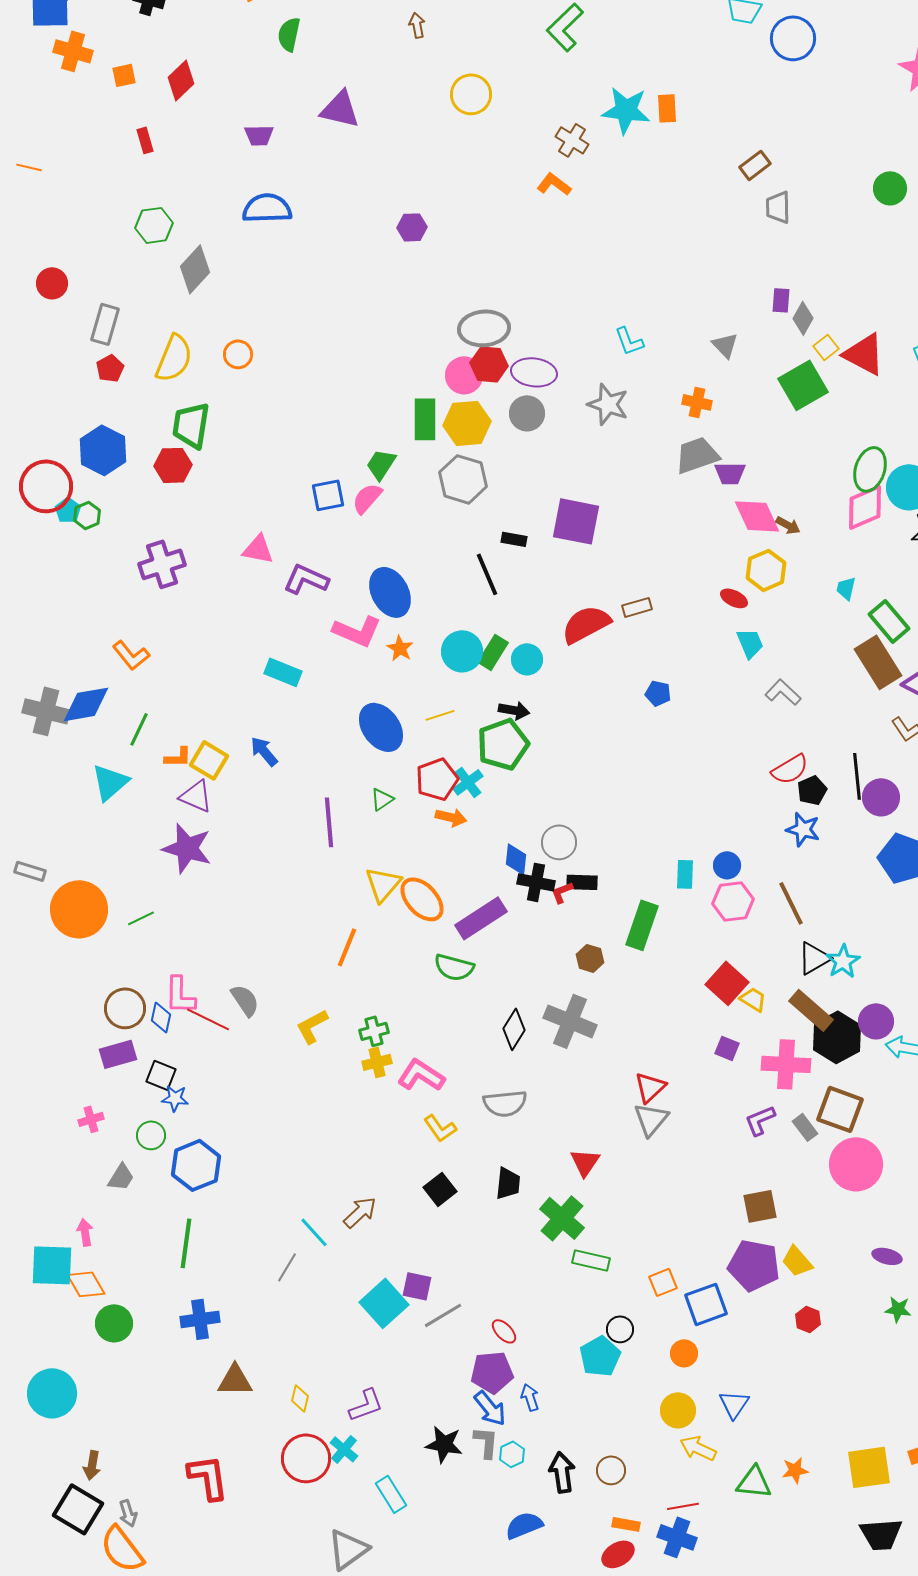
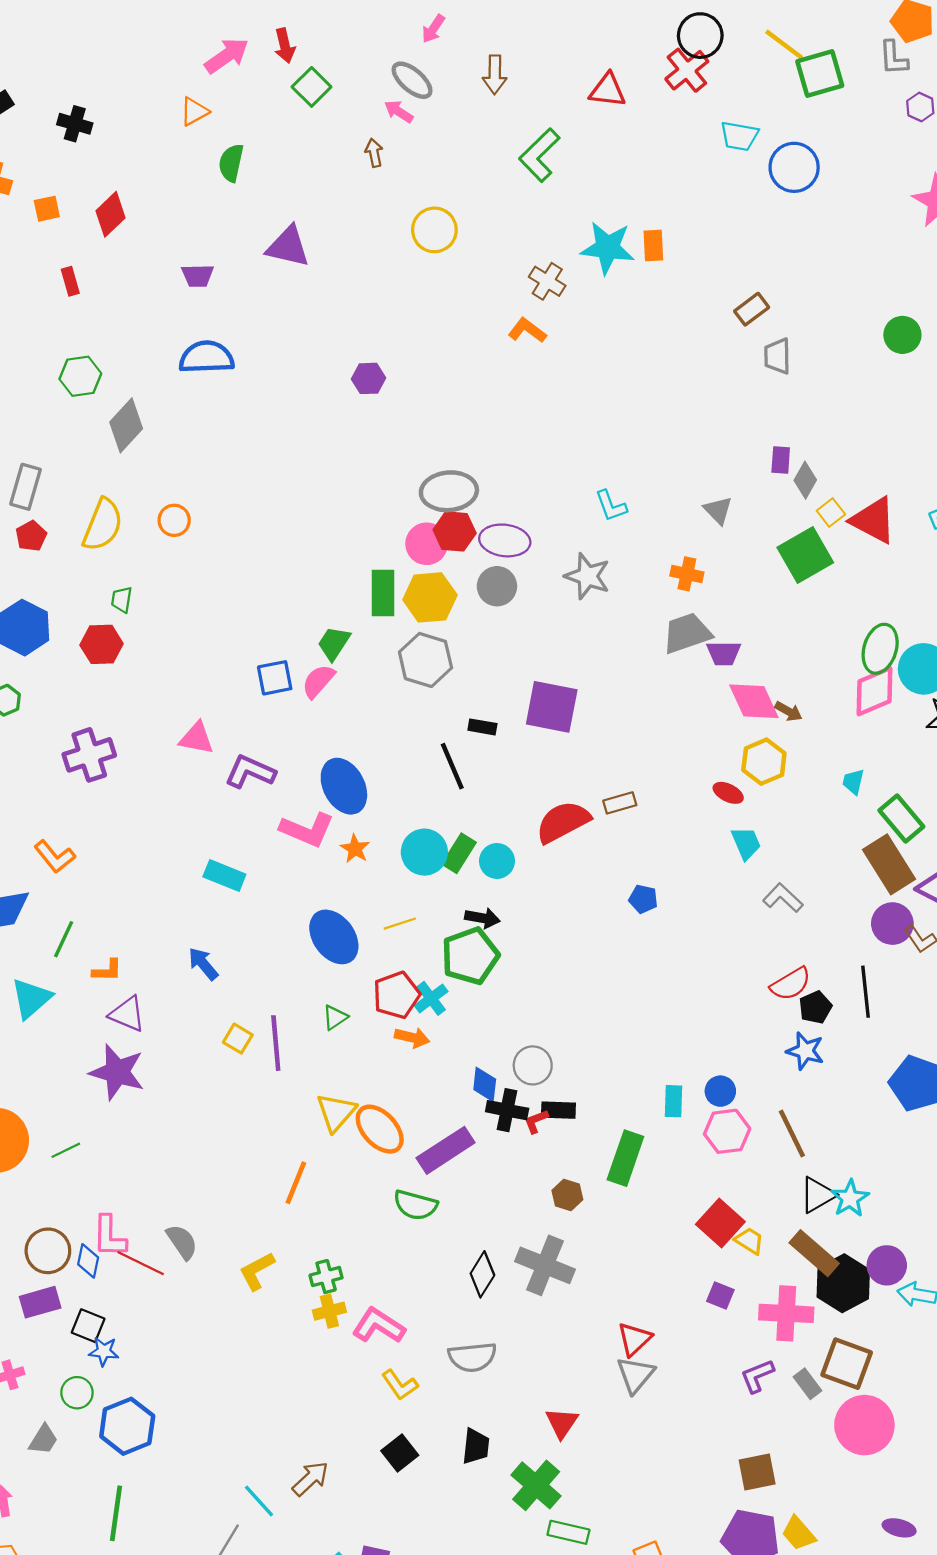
green trapezoid: (191, 425) -> (122, 600), size x0.5
yellow square: (209, 760) -> (238, 1039), moved, size x0.7
purple circle: (881, 797) -> (892, 924), moved

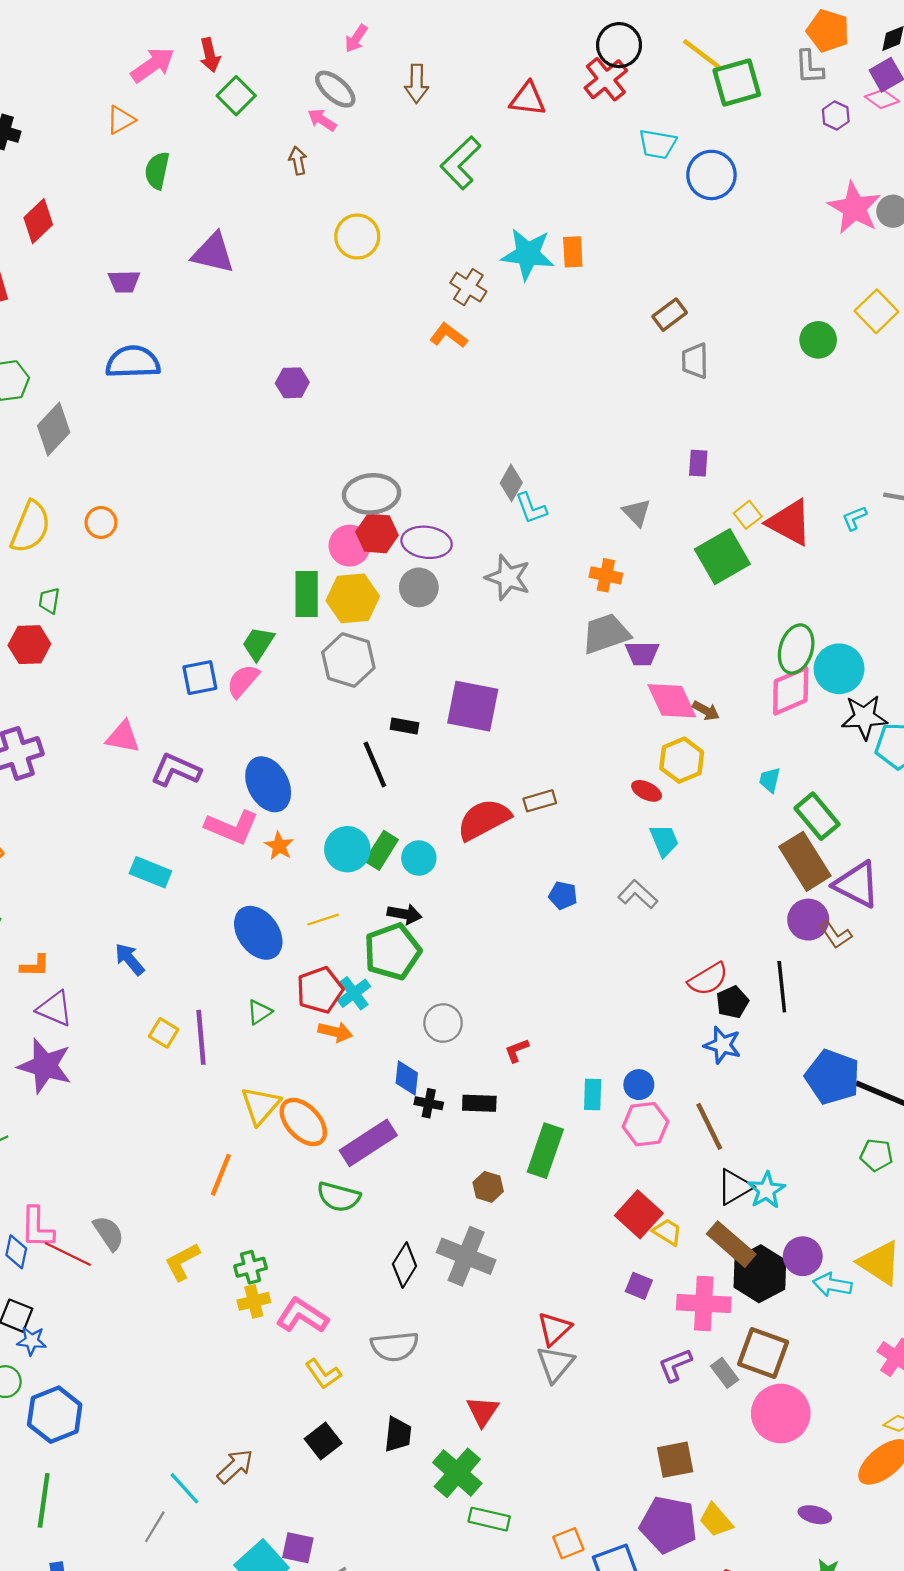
gray diamond: (805, 480) -> (511, 483), moved
gray L-shape: (783, 898) -> (638, 894), moved
gray circle: (533, 1065) -> (443, 1023), moved
black cross: (507, 1110) -> (429, 1103), size x0.7
red L-shape: (536, 1121) -> (517, 1051), moved

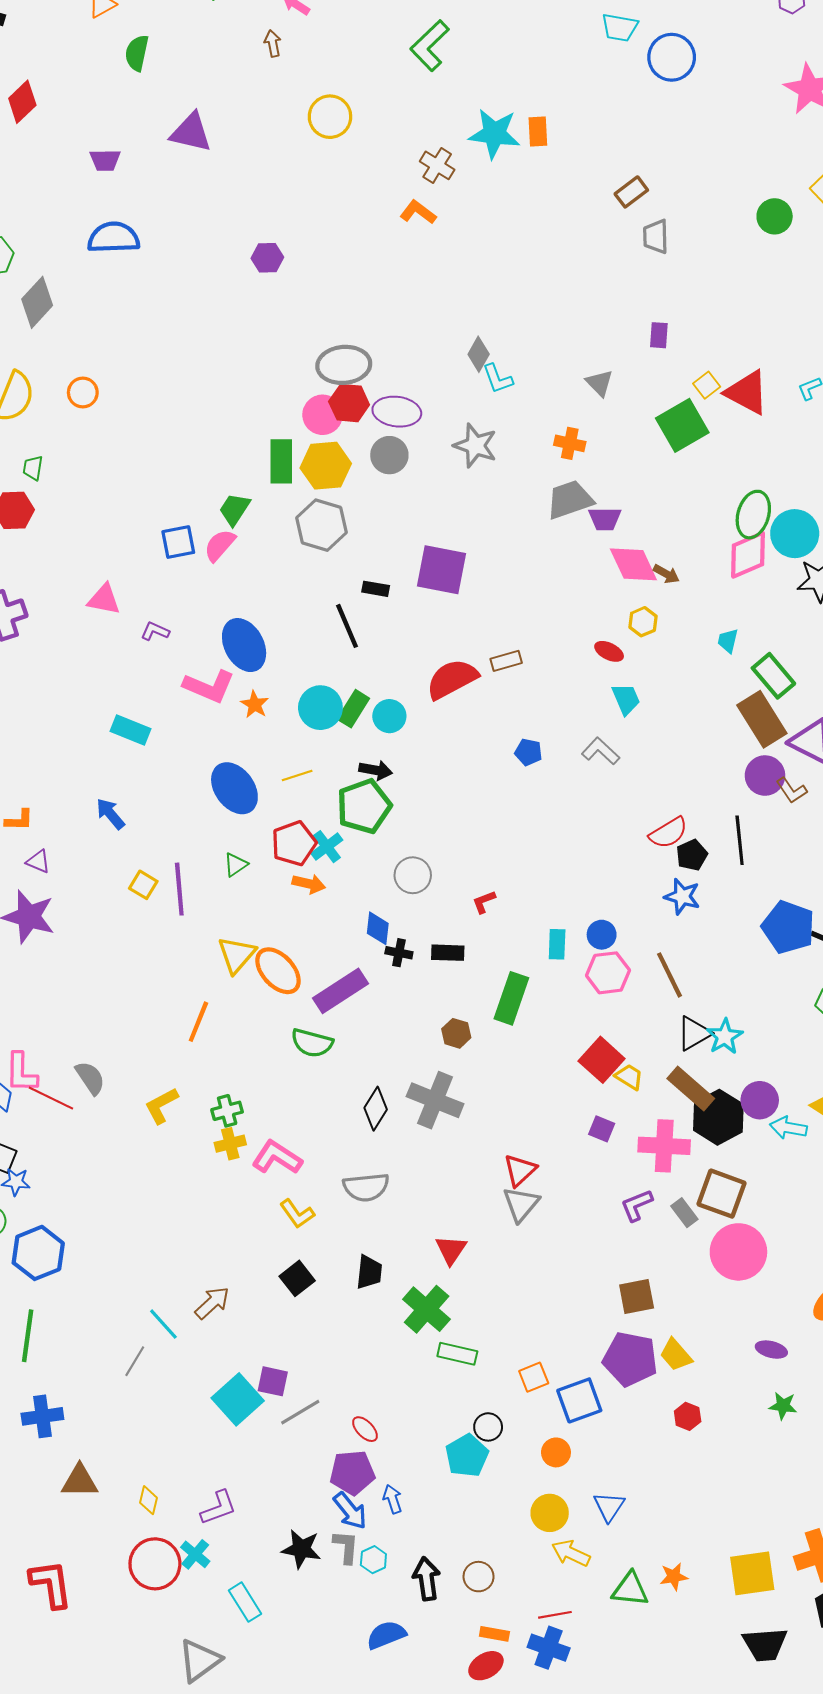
yellow hexagon: (682, 760) -> (643, 622), size x0.7
purple L-shape: (176, 770) -> (155, 631), size x0.6
purple triangle: (55, 1009) -> (38, 861), size x0.7

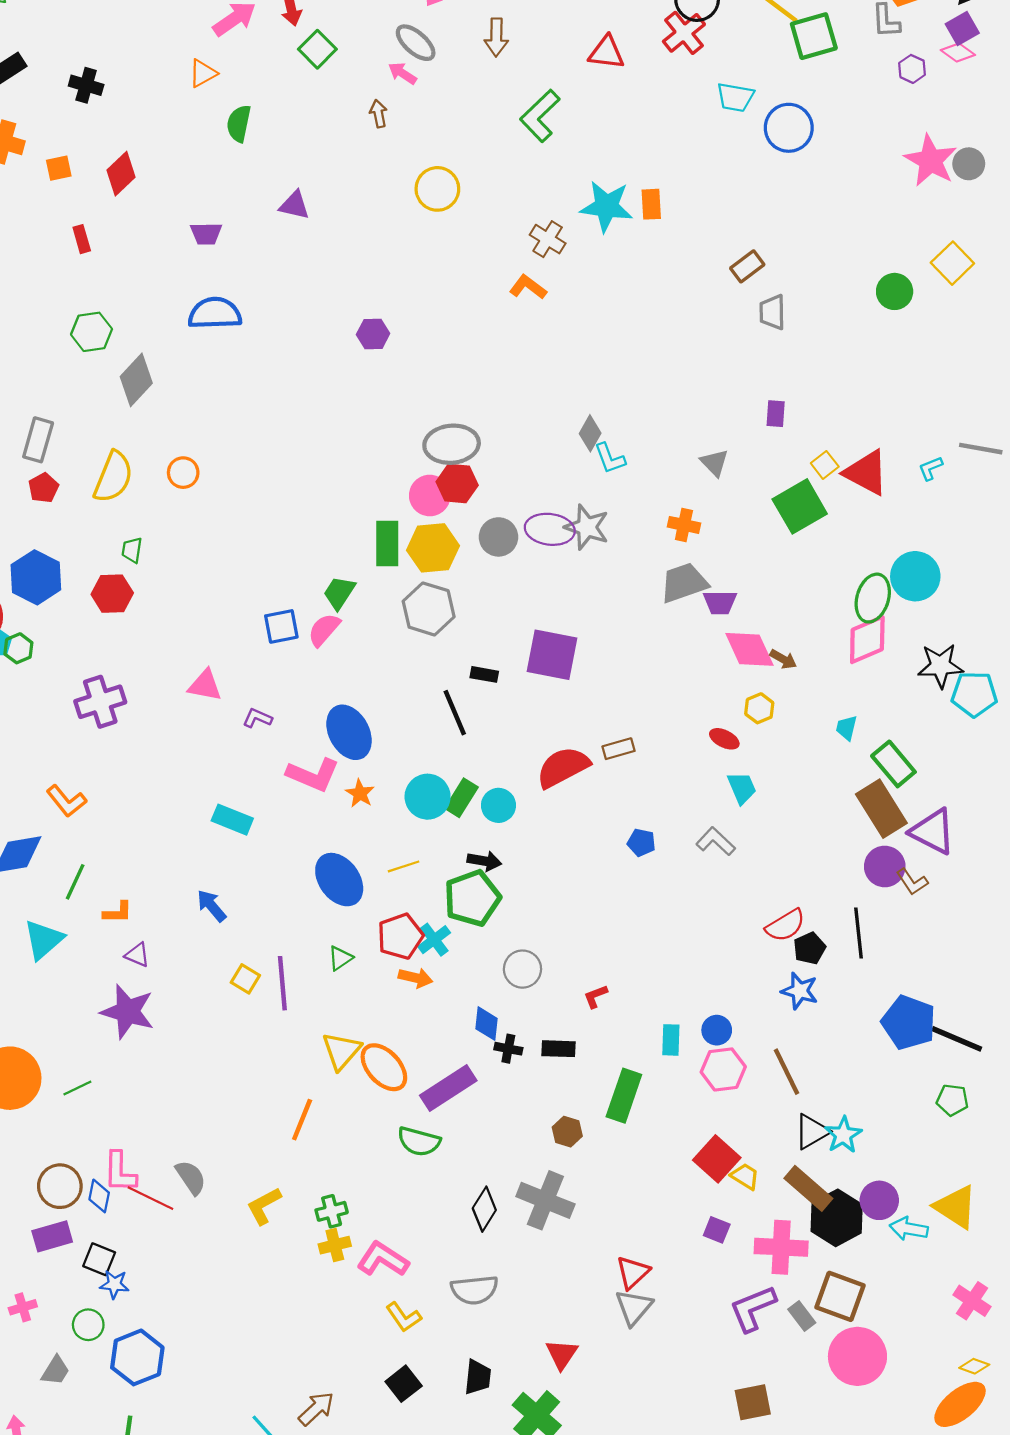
purple triangle: (191, 133) -> (294, 205), size x0.7
purple ellipse: (397, 412) -> (550, 529), moved
cyan circle: (795, 534) -> (915, 576), moved
purple L-shape: (637, 1205) -> (753, 1308), size x1.4

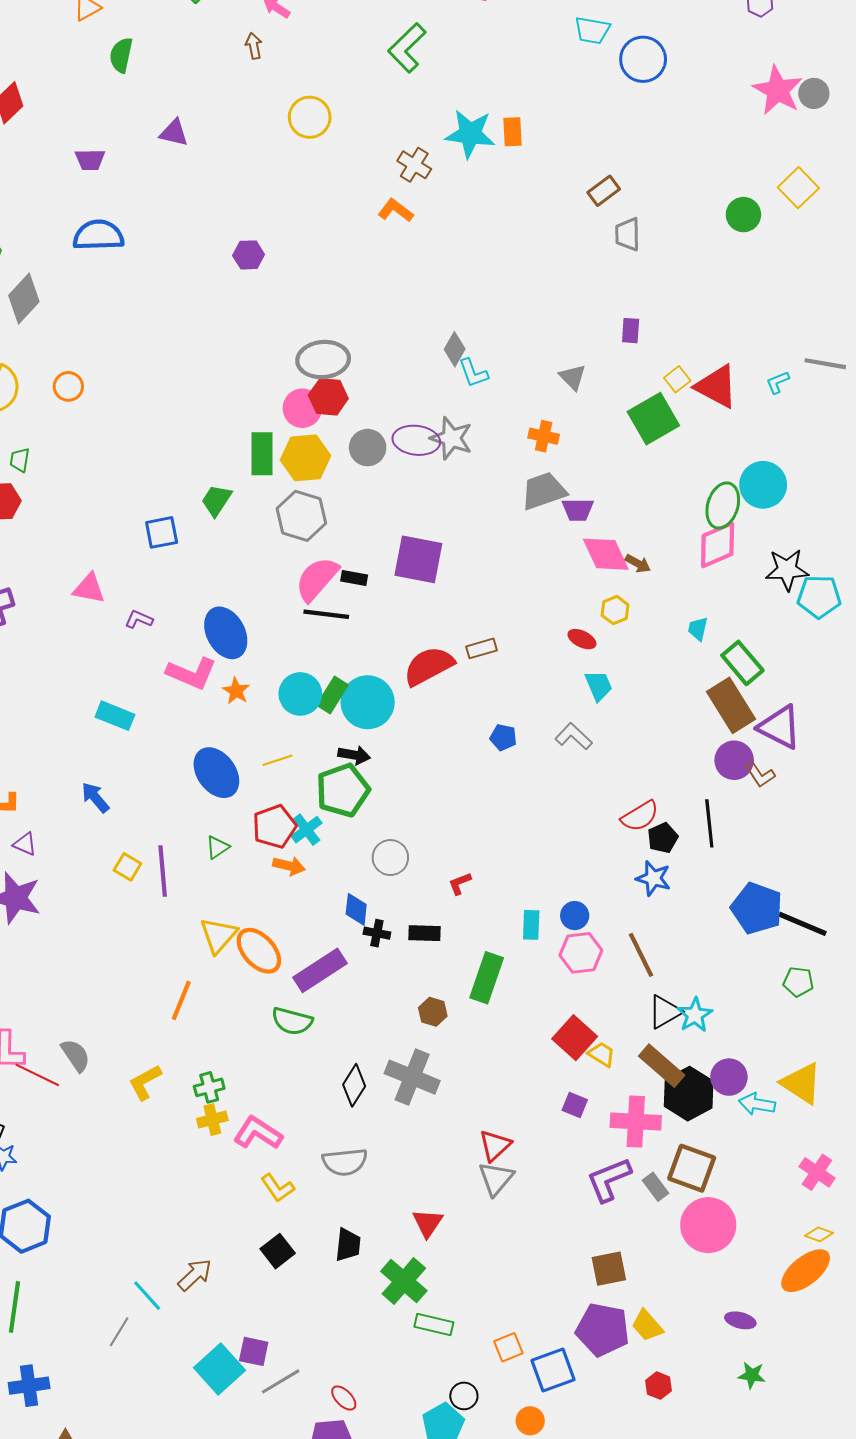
pink semicircle: (324, 630) -> (317, 579), moved, size x1.4
black line: (455, 713) -> (326, 614), turned -60
cyan circle: (498, 805) -> (368, 702), size x1.6

